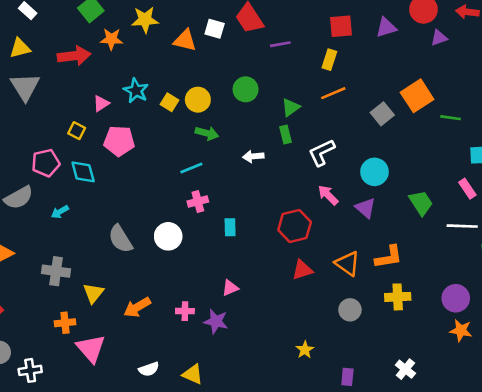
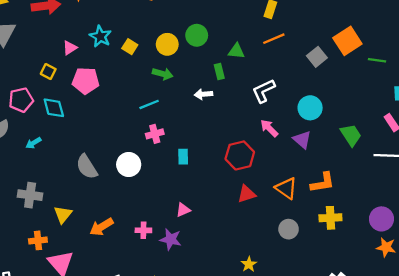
yellow circle: (198, 100) -> (167, 44), moved
green triangle: (291, 107) -> (236, 51), turned 42
green rectangle: (286, 134) -> (219, 72), moved

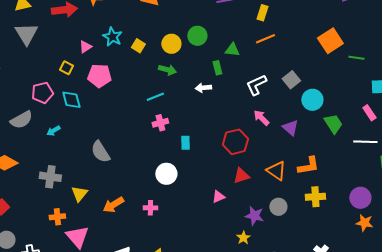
gray square: (317, 57) -> (291, 80), moved
cyan circle: (310, 108) -> (312, 100), moved
white circle: (129, 165) -> (166, 174), moved
pink triangle: (183, 210) -> (218, 197), moved
purple star: (171, 239) -> (254, 216), moved

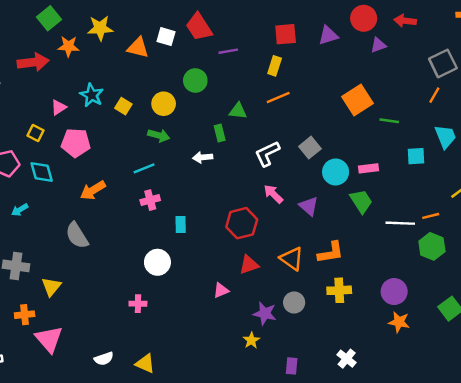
green circle: (197, 36) -> (195, 81), moved
pink rectangle: (369, 113) -> (369, 168), moved, turned -63
orange arrow: (113, 205) -> (93, 190), moved

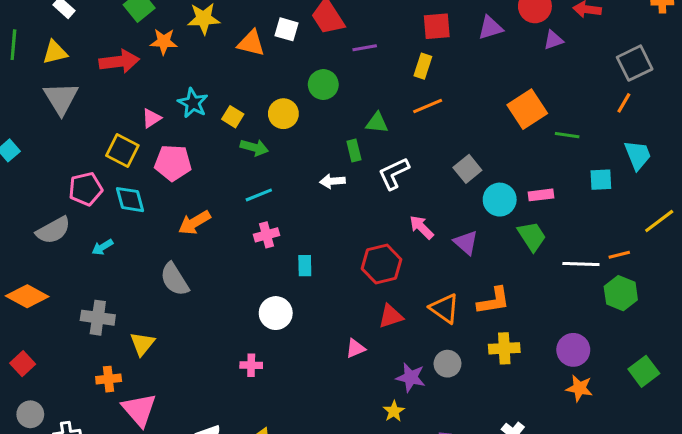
yellow square: (36, 133) -> (122, 150), size x1.5
green arrow: (159, 135) -> (254, 147), moved
white L-shape: (267, 154) -> (394, 173), moved

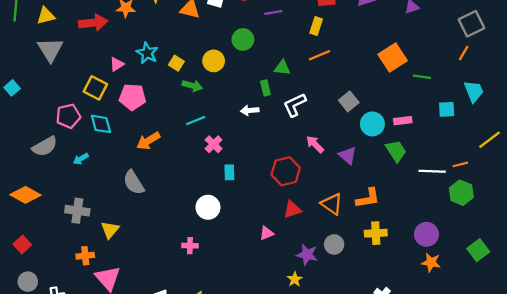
pink cross: (267, 235) -> (214, 144), moved, turned -30

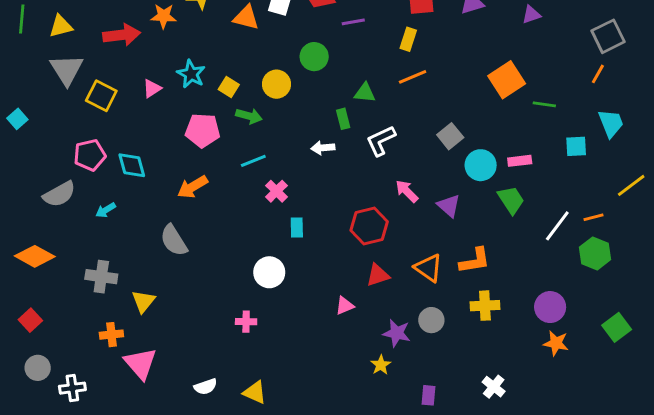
yellow square: (95, 88) -> (101, 96), moved
pink pentagon: (133, 97) -> (203, 130), moved
white line: (432, 171) -> (557, 226), turned -55

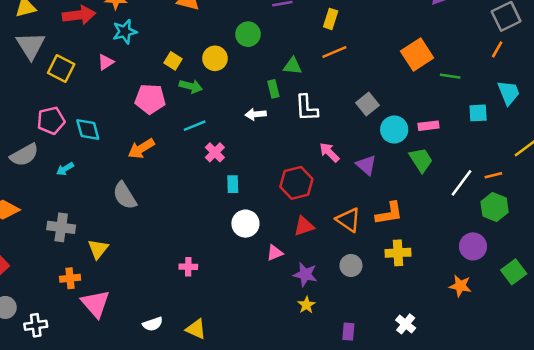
cyan star: (191, 74) -> (125, 32), moved, turned 30
white L-shape: (381, 141) -> (306, 108), turned -68
white circle: (269, 272) -> (245, 224), moved
purple circle: (550, 307) -> (473, 246), moved
purple star: (397, 333) -> (305, 274), moved

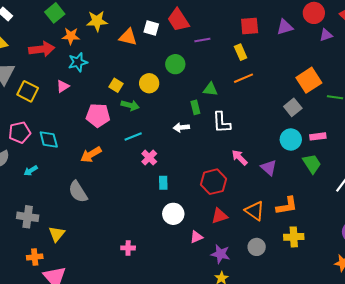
yellow rectangle: (331, 19) -> (241, 52), turned -42
gray square: (367, 104) -> (293, 107), moved

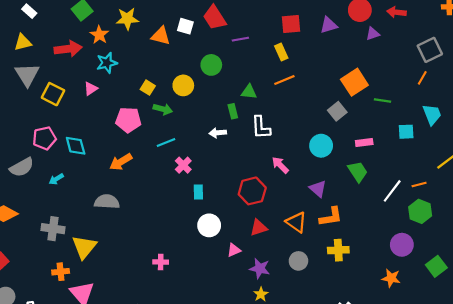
orange star: (71, 36) -> (99, 35), turned 30
cyan circle: (291, 139) -> (321, 146), moved
purple triangle: (269, 168) -> (318, 189), moved
gray semicircle: (78, 192) -> (107, 202), turned 125
yellow triangle: (57, 234) -> (84, 247), size x1.4

